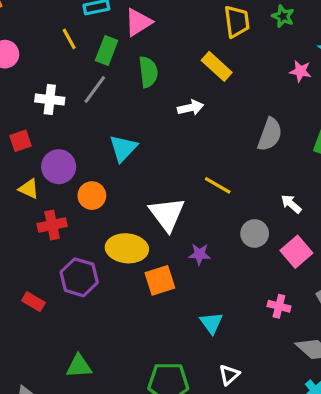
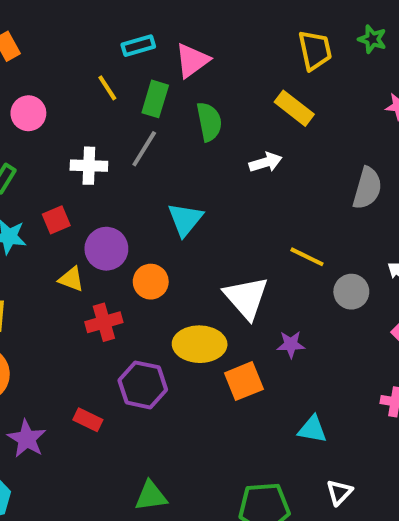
gray circle: (255, 233) -> (351, 292), moved
cyan triangle: (211, 323) -> (312, 429), turned -40

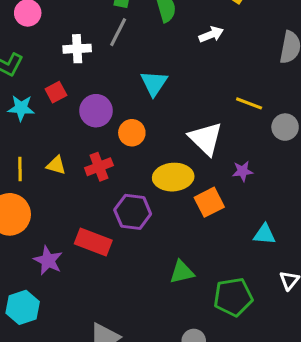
yellow triangle: (71, 279) -> (56, 165), moved
red rectangle: (88, 420) -> (93, 242), size x1.6
green triangle: (151, 496) -> (182, 272), moved

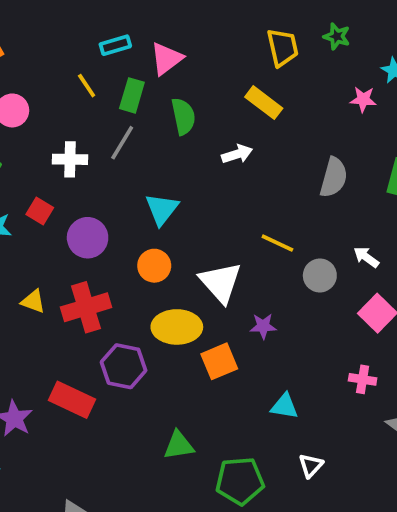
red square: (56, 92) -> (40, 211), turned -35
orange circle: (132, 133) -> (154, 266), moved
red cross: (99, 167) -> (86, 307), size x1.4

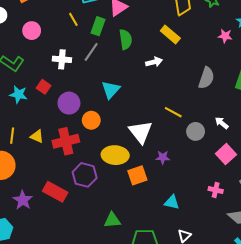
orange circle: (154, 266) -> (91, 120), moved

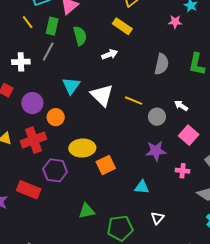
white triangle: (141, 132) -> (102, 95), moved
purple star: (163, 157) -> (156, 151), moved, size x1.5

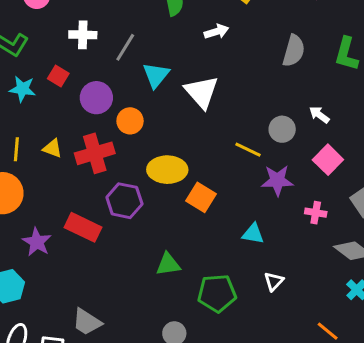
gray line: (48, 52) -> (125, 47), moved
yellow line: (134, 101) -> (248, 150), moved
orange square: (106, 165) -> (201, 197), turned -36

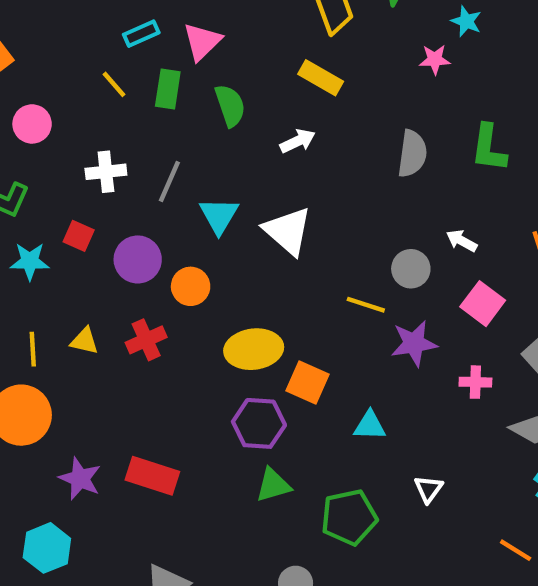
red cross: (95, 153) -> (146, 340), size x0.7
purple hexagon: (124, 201) -> (259, 423), moved
red rectangle: (83, 227) -> (152, 476), moved
cyan triangle: (253, 234) -> (370, 426), moved

